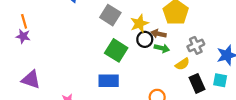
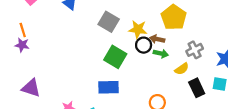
yellow star: (139, 23) -> (138, 29), turned 30

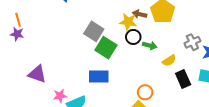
gray square: (109, 22) -> (94, 31), moved
brown arrow: (157, 39) -> (140, 14), moved
gray cross: (195, 50) -> (192, 42), moved
purple triangle: (31, 88) -> (37, 74), moved

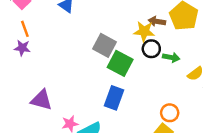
orange line: (18, 20) -> (25, 29), moved
purple star: (17, 34) -> (22, 48), moved
blue rectangle: (99, 76) -> (114, 98), turned -66

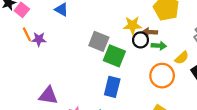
brown arrow: (157, 21) -> (150, 32), moved
purple star: (22, 48) -> (39, 39), moved
orange circle: (170, 113) -> (162, 76), moved, size x1.5

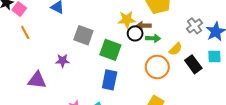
purple star: (39, 39) -> (63, 61), moved
gray square: (99, 41) -> (83, 35), moved
purple triangle: (48, 96) -> (37, 80), moved

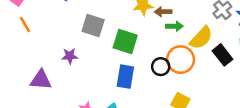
black circle: (135, 33) -> (161, 67), moved
yellow semicircle: (176, 49) -> (201, 38), size x1.5

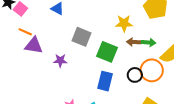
brown arrow: (163, 12) -> (134, 42), moved
orange line: (25, 25) -> (25, 32), turned -40
purple triangle: (41, 80) -> (34, 45), moved

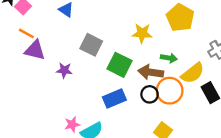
brown arrow: (134, 42) -> (151, 72), moved, size x1.5
blue rectangle: (105, 81) -> (114, 98), turned 48

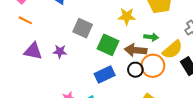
purple triangle: (35, 50) -> (33, 51), moved

